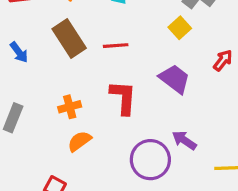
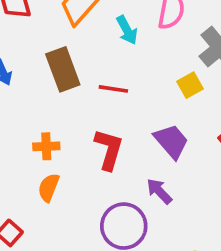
purple arrow: (184, 140) -> (159, 191), moved
orange semicircle: (79, 141) -> (49, 188), turned -45

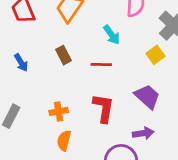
cyan arrow: (127, 30) -> (112, 35), moved
brown rectangle: (63, 69) -> (64, 55), size x0.6
purple arrow: (159, 191) -> (143, 133), turned 132

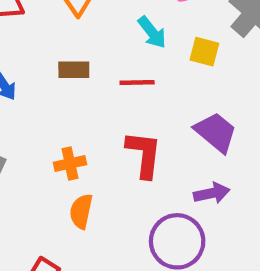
brown rectangle: (64, 55) -> (74, 70), turned -60
yellow square: (156, 55) -> (204, 52), moved, turned -36

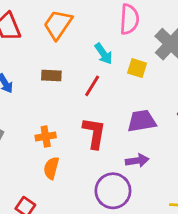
red line: (137, 82) -> (92, 86), turned -60
purple trapezoid: (216, 132) -> (142, 121), turned -52

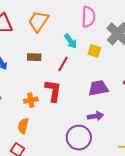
red L-shape: (94, 133) -> (53, 91), moved
orange semicircle: (51, 168) -> (23, 126), moved

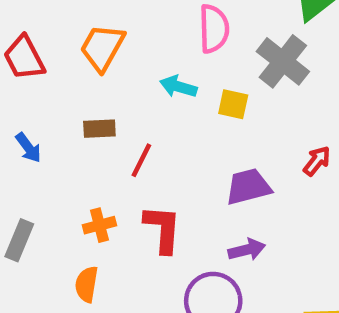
cyan arrow: (71, 41) -> (178, 87), turned 147
red line: (63, 64) -> (141, 160), moved
red L-shape: (53, 91) -> (163, 229), moved

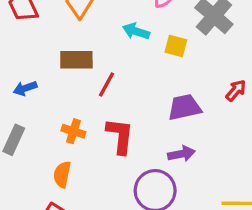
brown rectangle: (99, 129) -> (76, 60), size x1.4
blue arrow: (28, 148) -> (25, 88), moved, turned 105
orange cross: (99, 225) -> (73, 131), turned 30

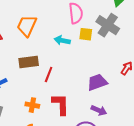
yellow square: (176, 46) -> (86, 34), moved
purple arrow: (181, 154) -> (99, 110), turned 42

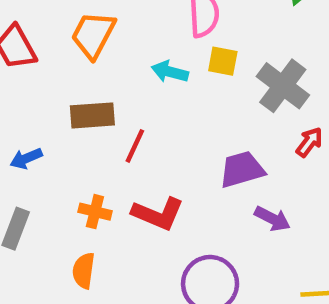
gray cross: (108, 25) -> (283, 86), moved
red L-shape: (61, 104) -> (158, 214), turned 110
purple arrow: (99, 110) -> (272, 219), moved

